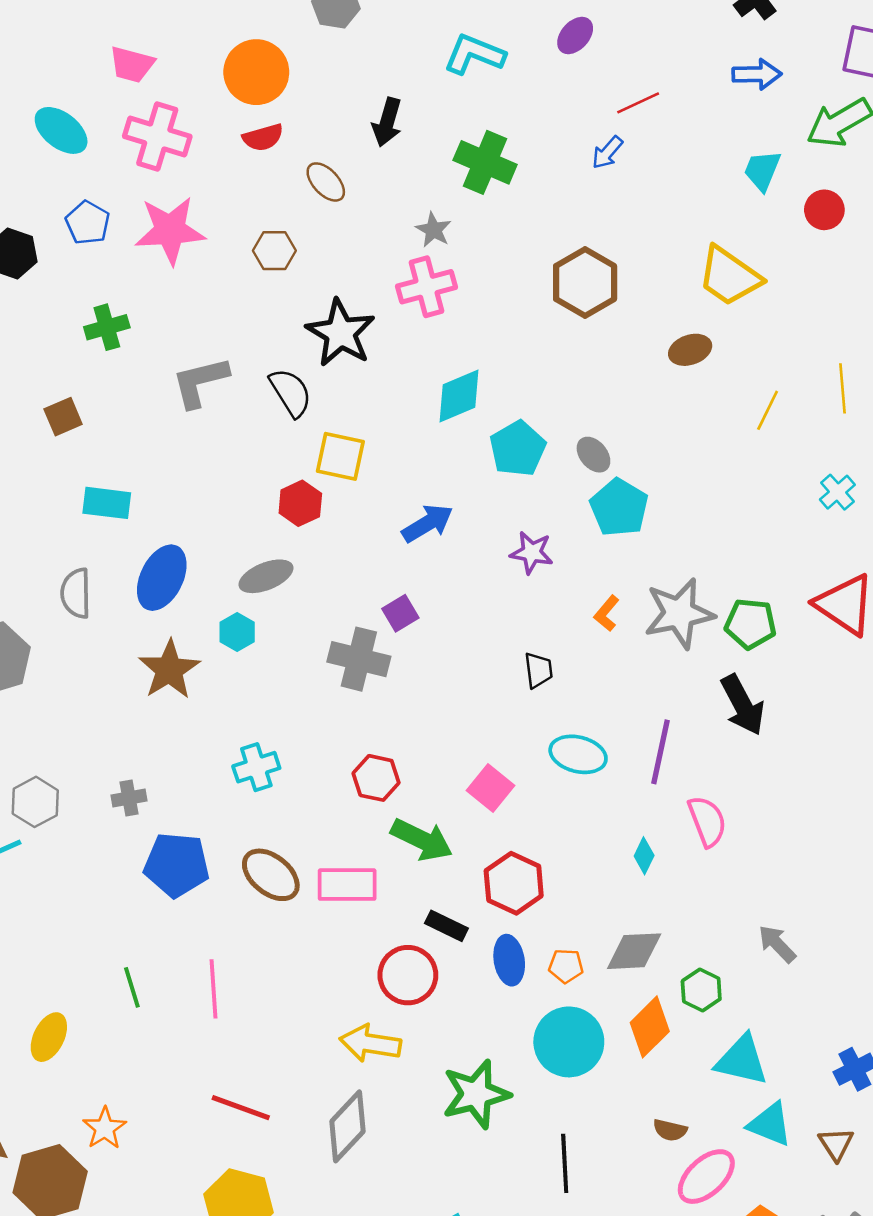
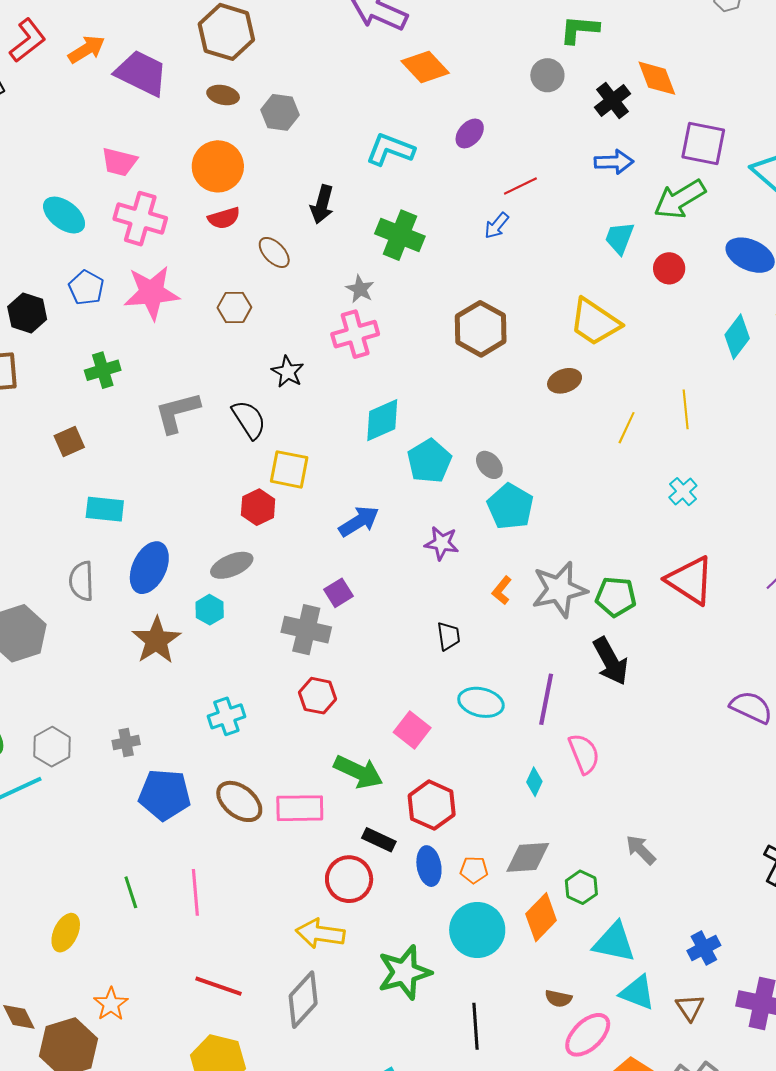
black star: (340, 333) -> (288, 372), size x0.6
red hexagon: (376, 778) -> (318, 696), moved

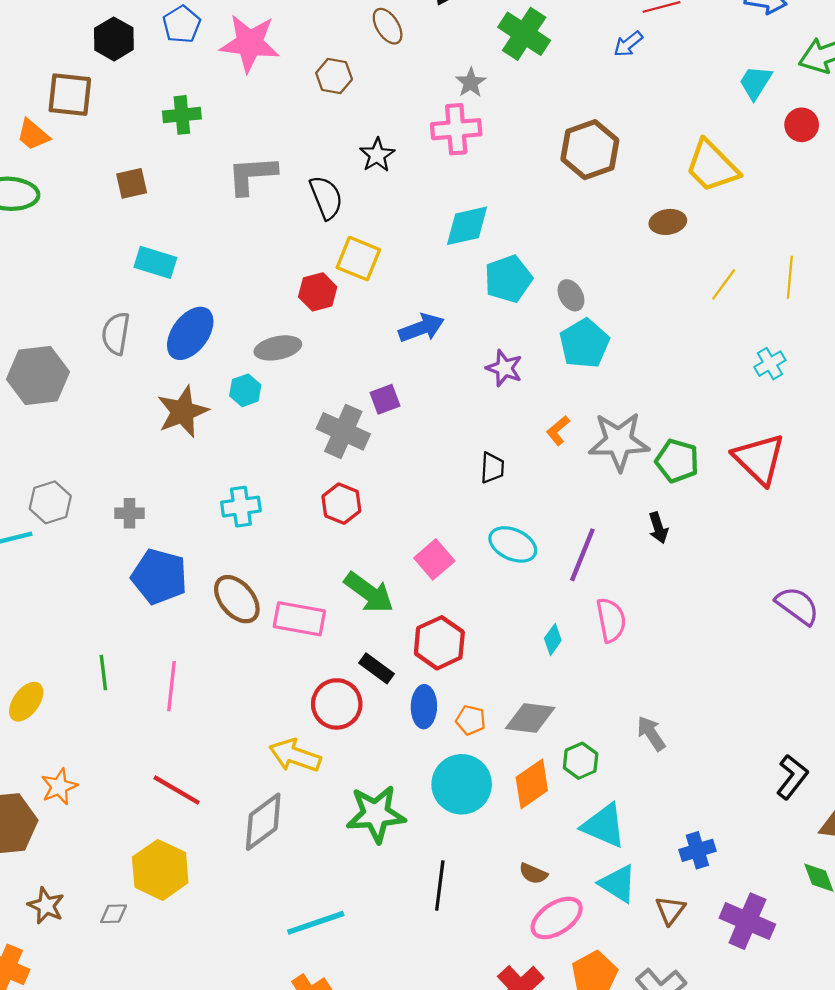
black arrow: (611, 661) -> (658, 528), size x0.6

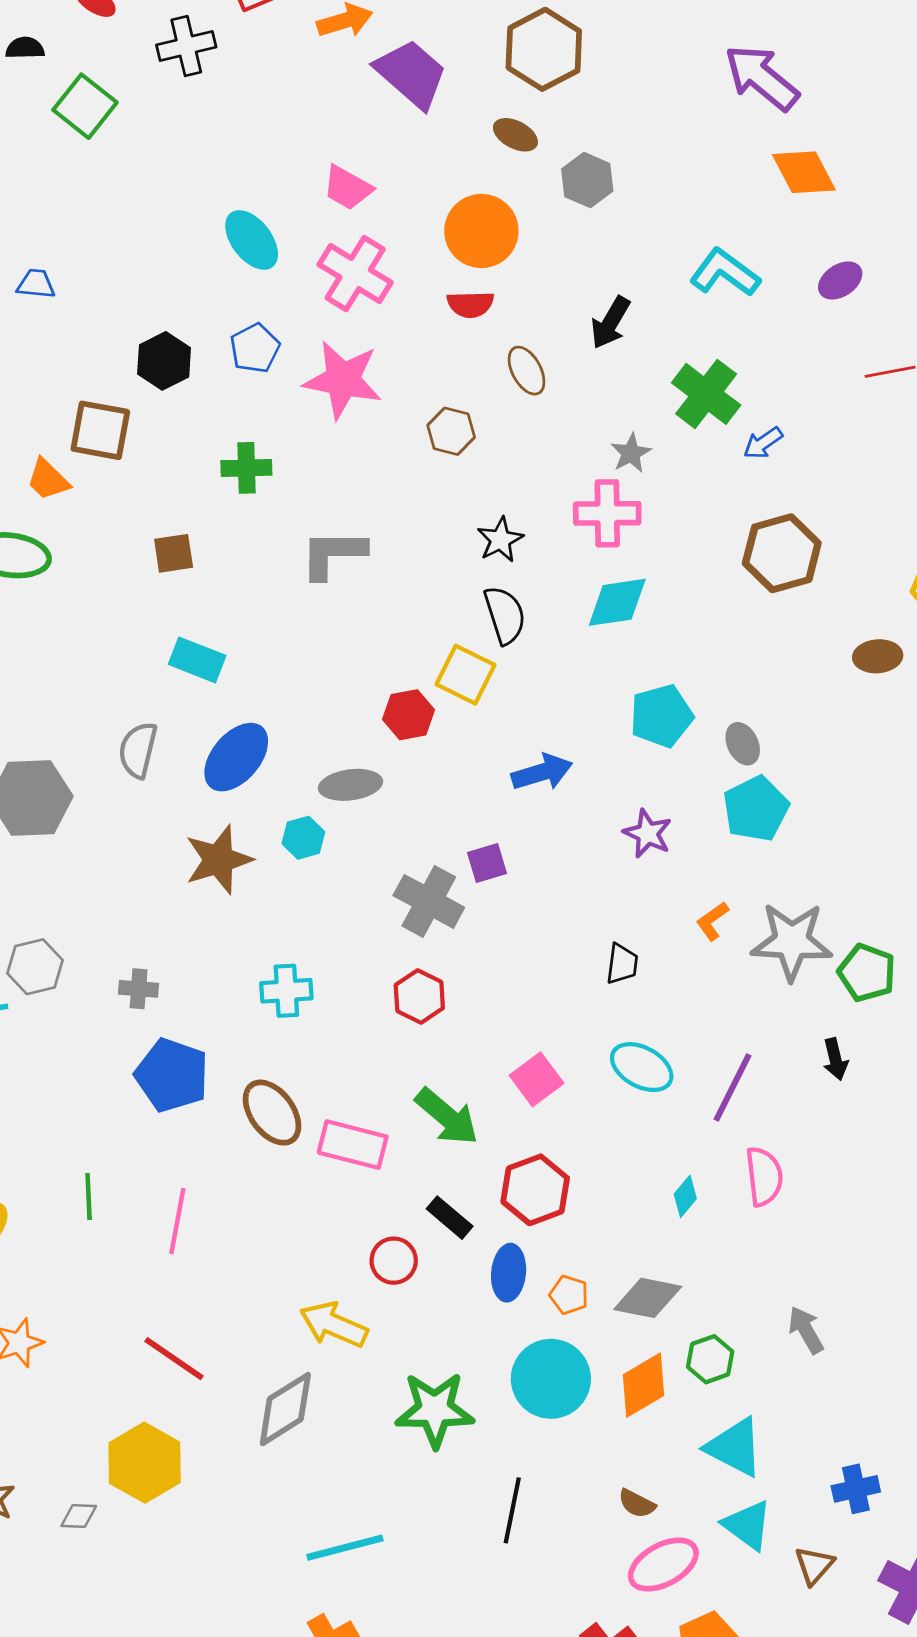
blue arrow: (628, 44) -> (763, 443), moved
black semicircle: (326, 197) -> (505, 615), moved
cyan diamond: (467, 226) -> (617, 602), moved
red circle: (337, 704) -> (394, 1261), size x0.7

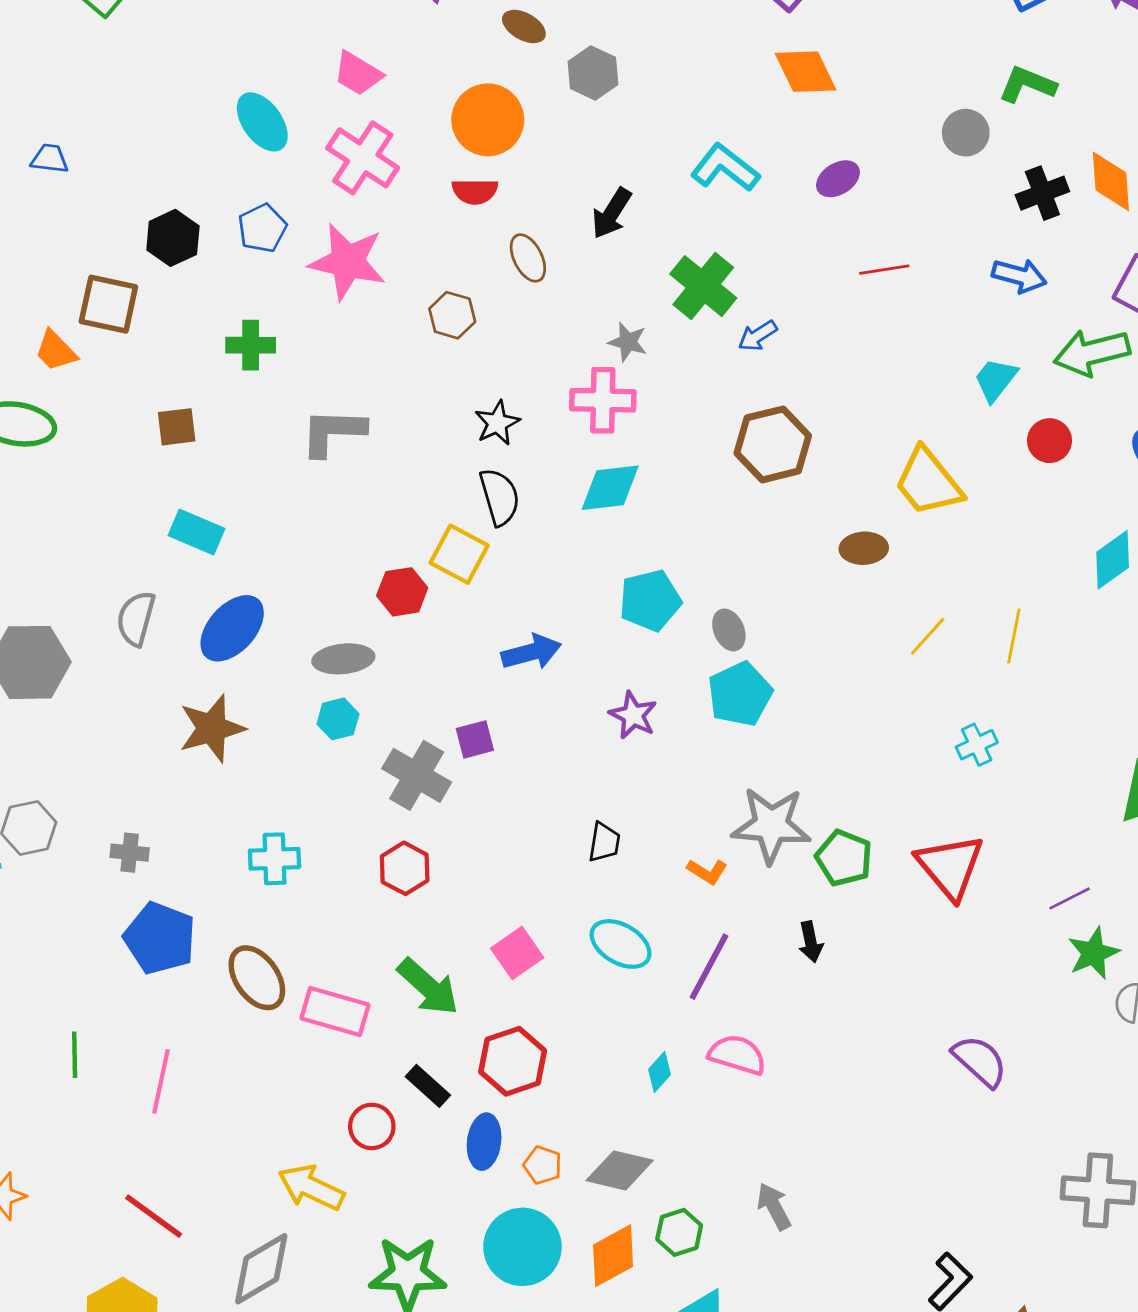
gray star: (631, 453) -> (628, 342), turned -30
cyan hexagon: (303, 838) -> (338, 719), moved
orange L-shape: (712, 921) -> (707, 871), moved, turned -114
pink semicircle: (764, 1176) -> (737, 1055), turned -68

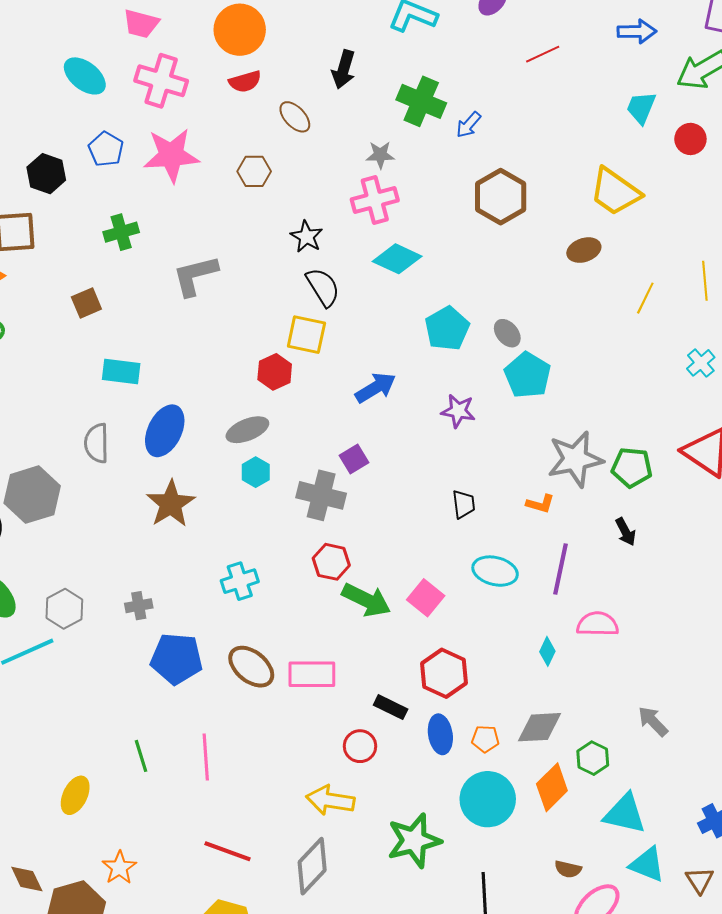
cyan diamond: (610, 488) -> (397, 259), turned 48
green arrow: (428, 987) -> (366, 600), moved

